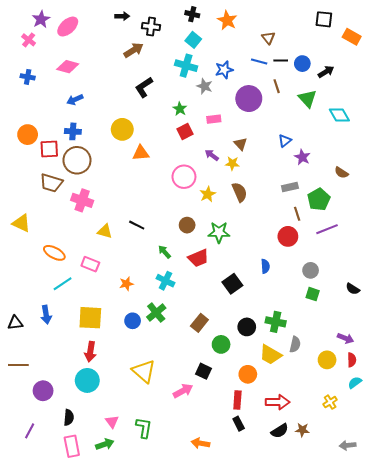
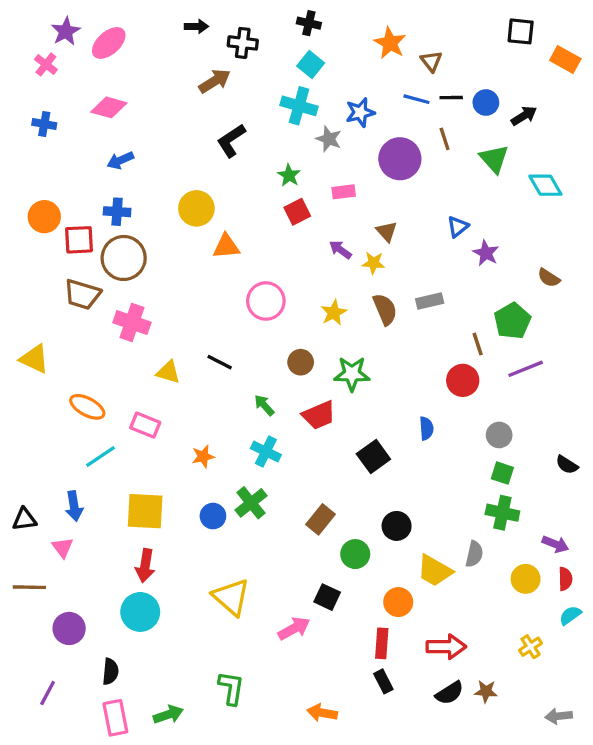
orange star: (227, 20) -> (390, 43), moved
pink circle: (184, 177) -> (266, 301), moved
gray rectangle: (290, 187) -> (430, 301), moved
green cross: (276, 322) -> (502, 513), moved
pink triangle: (112, 422) -> (62, 547), moved

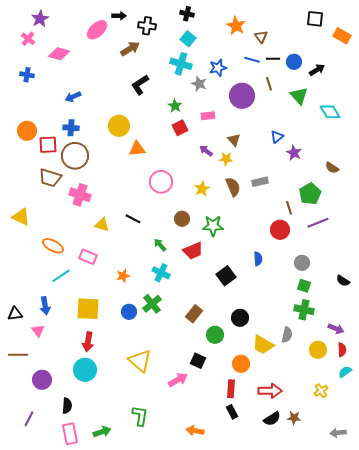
pink ellipse: (109, 43) -> (97, 30), moved
pink diamond: (109, 107) -> (59, 54), moved

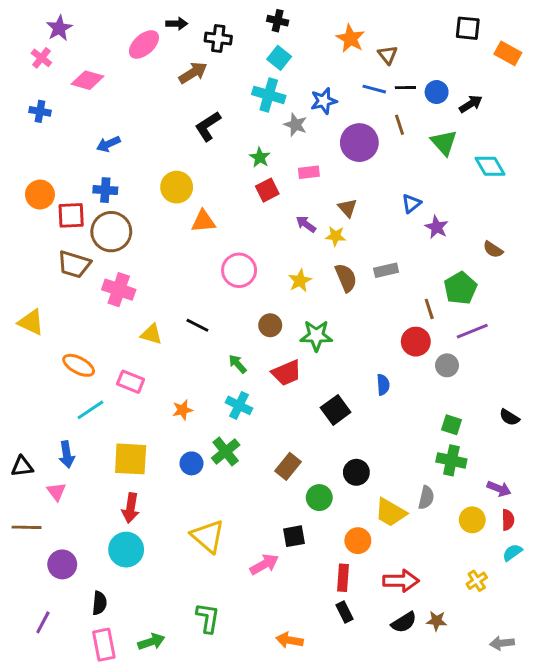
gray circle: (302, 263) -> (447, 365), moved
black square: (198, 361) -> (294, 536), turned -35

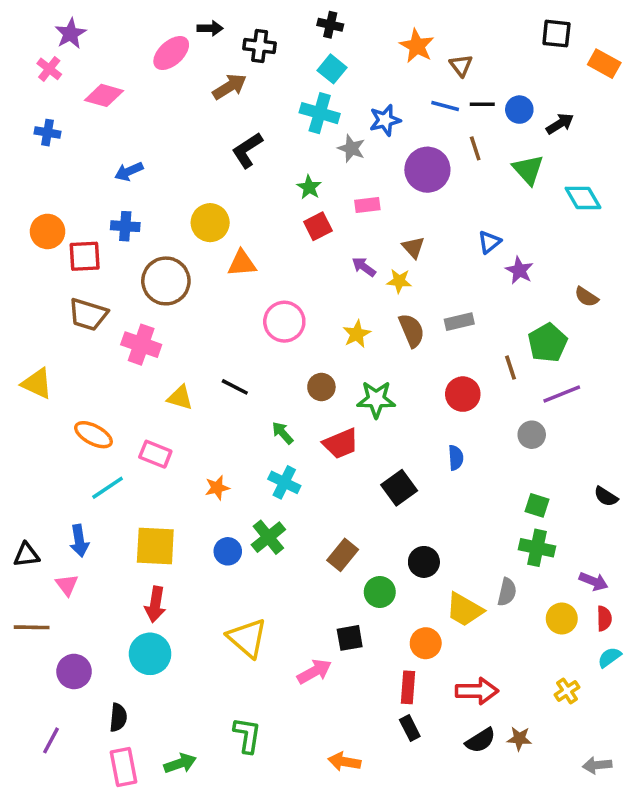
brown circle: (111, 232) -> (166, 281), moved
red circle: (416, 342) -> (463, 394), moved

